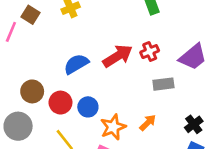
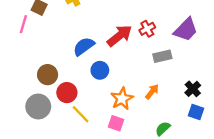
red circle: (60, 103) -> (67, 93), moved
blue circle: (88, 107) -> (100, 70), moved

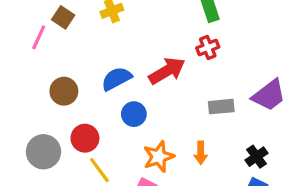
red cross: (147, 29) -> (208, 48), moved
purple trapezoid: (186, 30) -> (269, 95), moved
brown circle: (48, 75) -> (64, 91), moved
orange arrow: (152, 92) -> (201, 153), turned 133

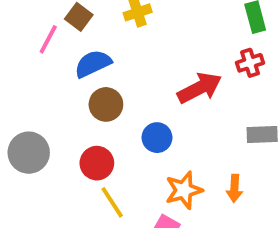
blue semicircle: (116, 79) -> (93, 64), moved
brown circle: (64, 91) -> (106, 104), moved
gray circle: (43, 152) -> (29, 153), moved

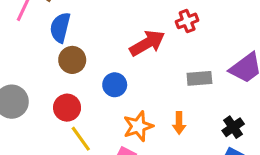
blue semicircle: (93, 64) -> (60, 27), turned -48

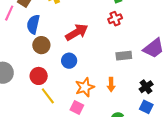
red arrow: (147, 43) -> (77, 32), moved

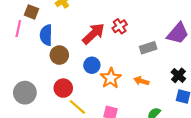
red cross: (115, 19) -> (120, 26), moved
orange arrow: (111, 85) -> (141, 81), turned 120
orange star: (85, 87) -> (111, 78), moved

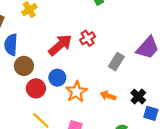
gray rectangle: (148, 48) -> (116, 62), turned -42
black cross: (178, 75) -> (138, 97), moved
red circle: (63, 88) -> (36, 88), moved

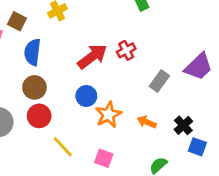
brown circle: (24, 66) -> (34, 87), moved
red circle: (36, 88) -> (39, 116), moved

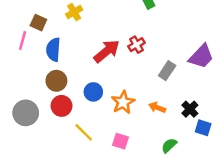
blue circle: (86, 96) -> (93, 92), moved

